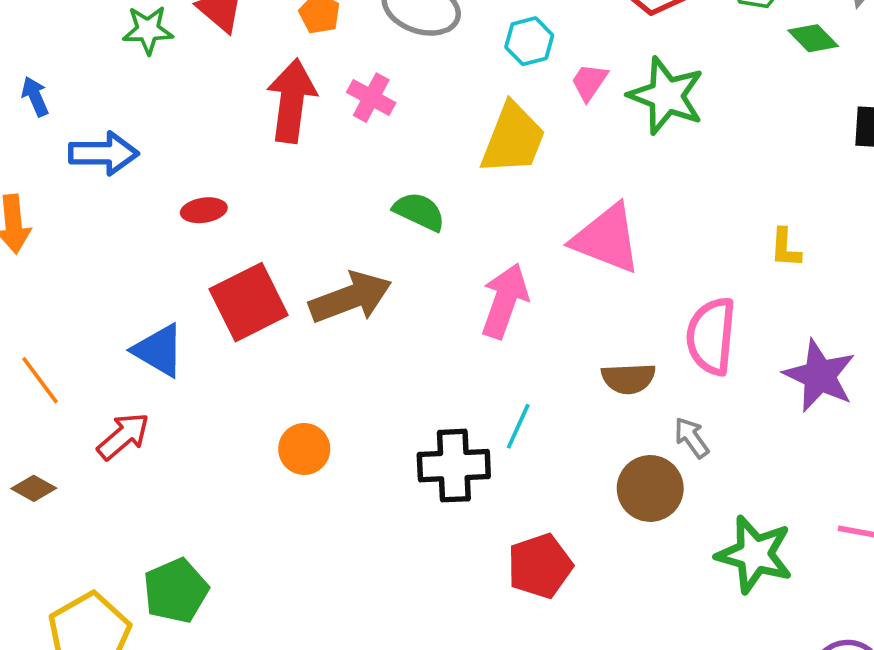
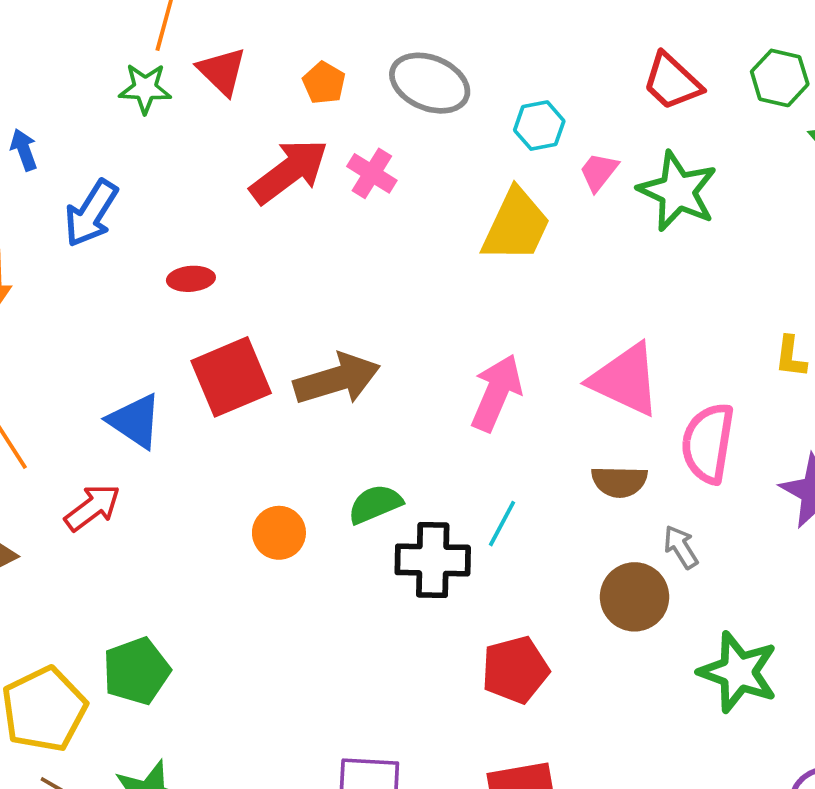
red arrow: (292, 101) -> (289, 171), turned 42
blue arrow: (104, 153) -> (91, 213), turned 118
green semicircle: (419, 212) -> (375, 504), moved, turned -52
pink triangle: (607, 239) -> (625, 380), moved

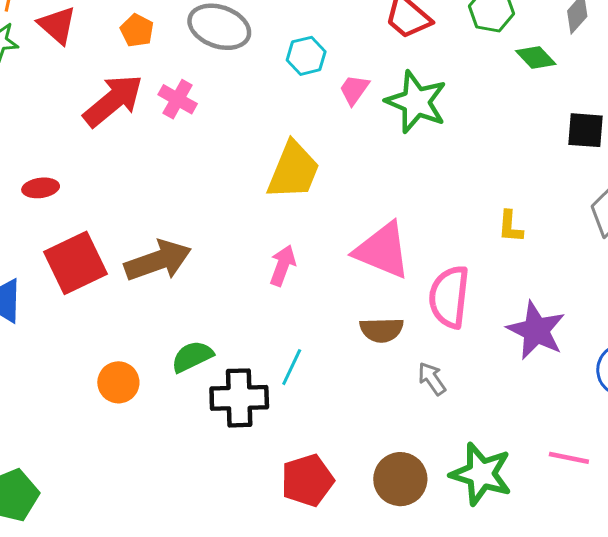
yellow trapezoid: (516, 226) -> (293, 170), moved
pink arrow: (496, 393) -> (283, 265), size x0.7
brown circle: (635, 597) -> (400, 479), moved

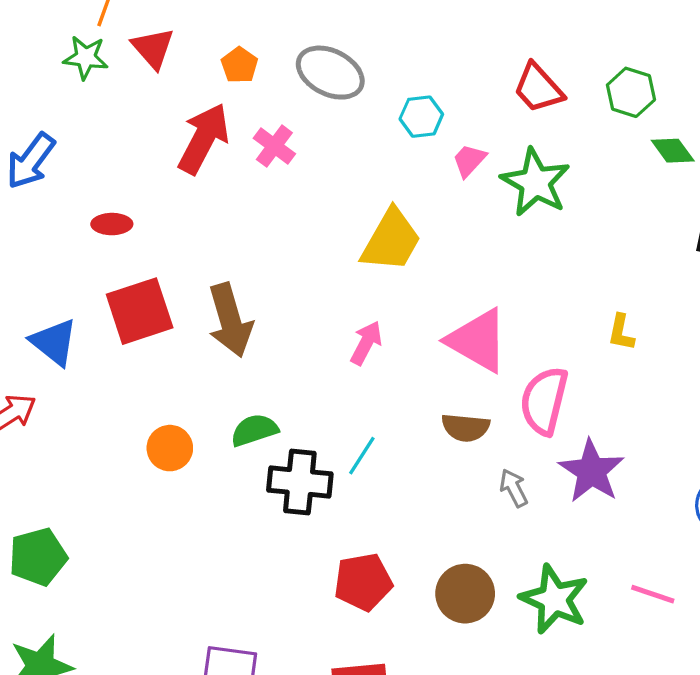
red arrow: (113, 101) -> (204, 139), turned -30
brown arrow: (158, 261) -> (230, 320), turned 86
purple star: (536, 330) -> (591, 471), moved

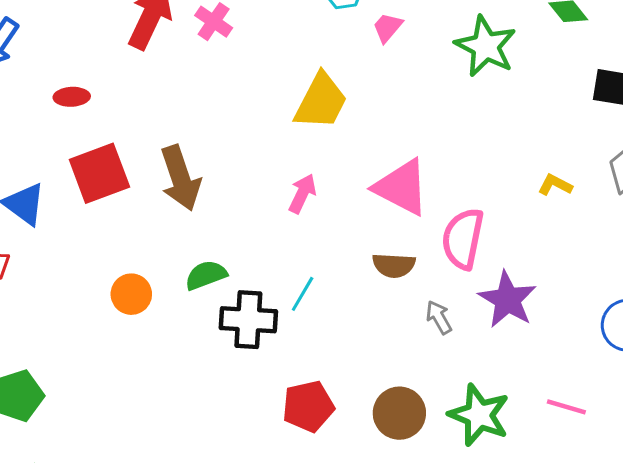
green star: (535, 182) -> (486, 46), moved
yellow L-shape: (621, 332) -> (555, 185), moved, turned 108

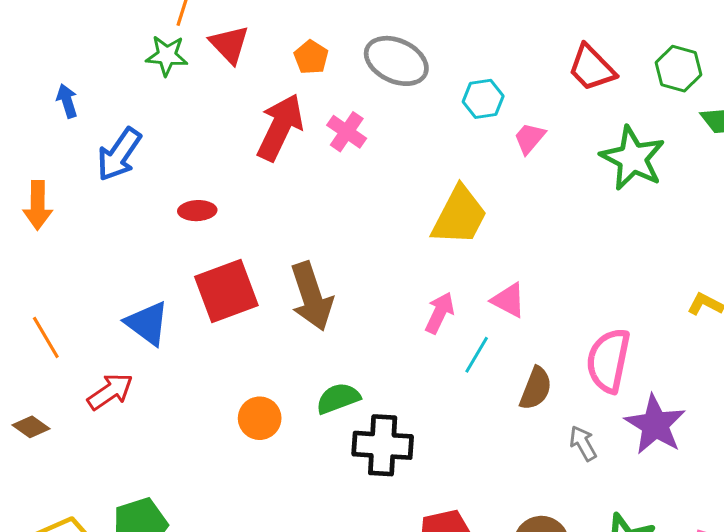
pink triangle: (401, 187) -> (508, 300), moved, size x0.6
brown semicircle: (394, 265) -> (536, 388), turned -72
cyan line: (303, 294) -> (477, 355), moved

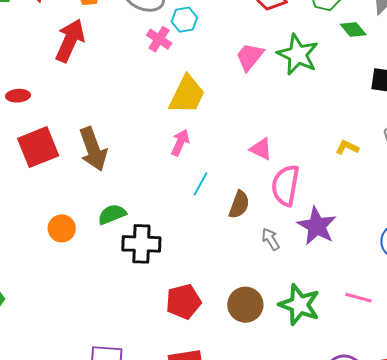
cyan hexagon: (483, 99) -> (184, 20), moved
pink cross: (347, 132) -> (159, 39), moved
pink trapezoid: (530, 138) -> (250, 57), moved, size x1.4
pink triangle: (508, 300) -> (261, 149), moved
pink arrow: (440, 313) -> (180, 143), moved

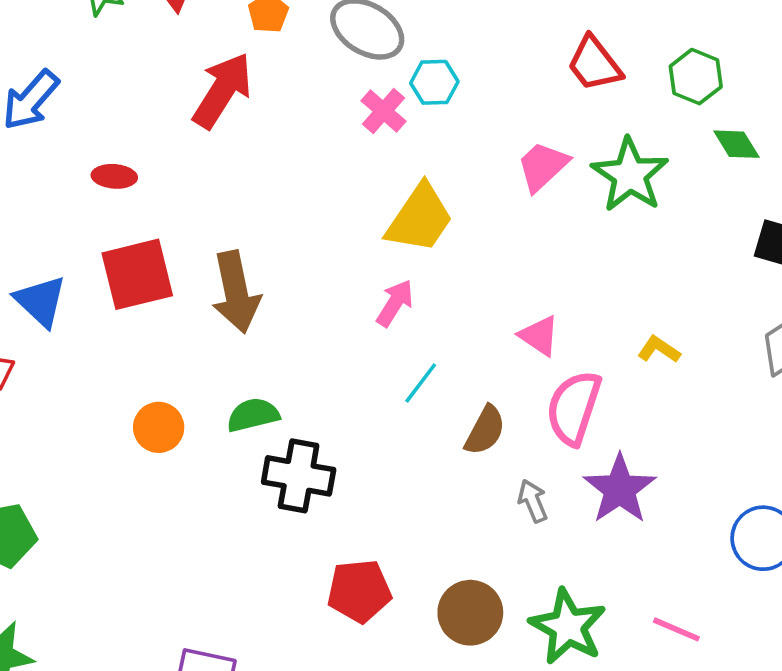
yellow L-shape: (347, 147) -> (659, 350), moved

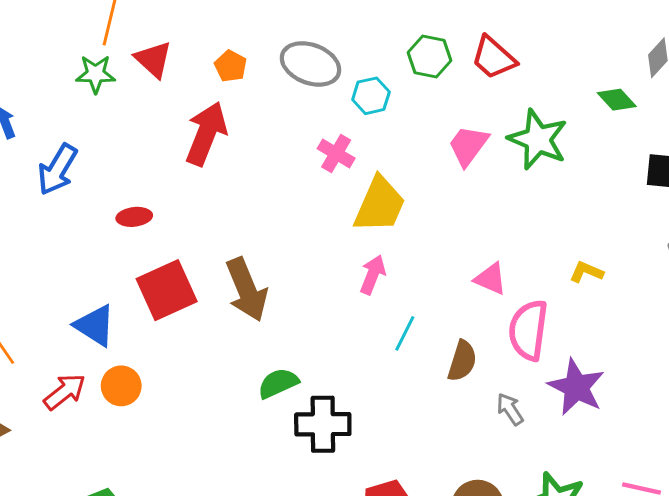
green hexagon: (696, 77) -> (430, 56), moved
pink cross: (383, 111) -> (336, 153), moved
orange circle: (159, 427) -> (121, 386), moved

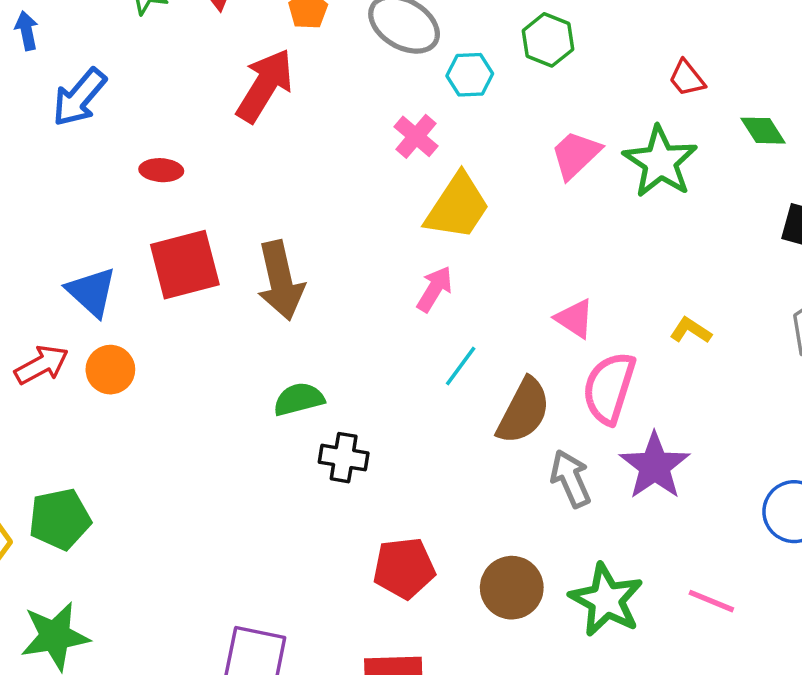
red trapezoid: (494, 58) -> (687, 78), moved, size x0.7
brown semicircle: (462, 361) -> (524, 411), size x1.4
gray arrow: (510, 409) -> (571, 479), size x1.4
black cross: (323, 424) -> (344, 458), size x0.7

